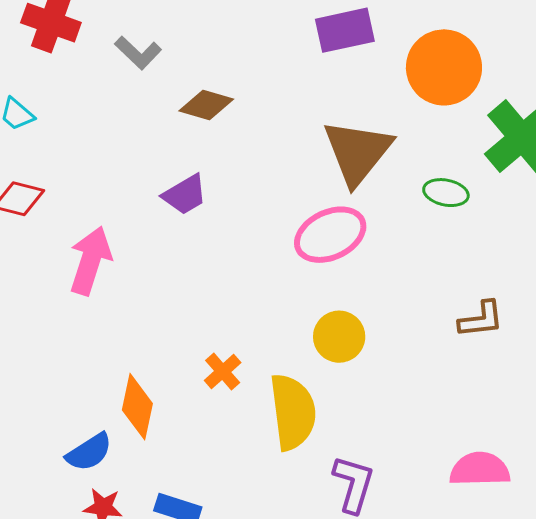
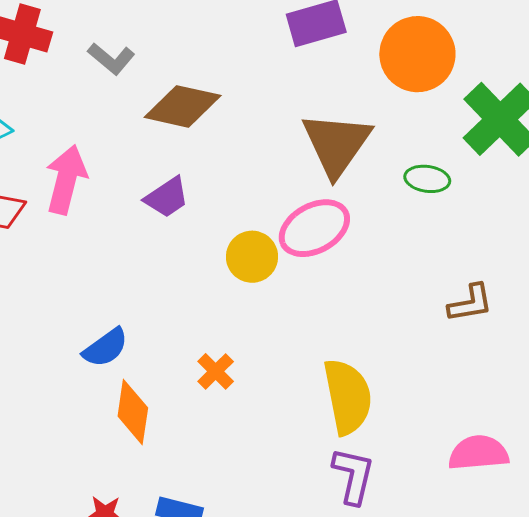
brown diamond: (206, 105) -> (183, 106), size x1.4
pink arrow: (90, 261) -> (66, 180), moved
yellow circle: (339, 337) -> (252, 257), moved
yellow semicircle: (293, 412) -> (348, 397), moved
blue semicircle: (89, 452) -> (106, 348), moved

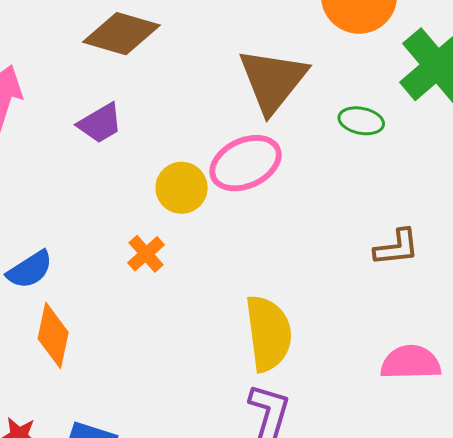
orange cross: (216, 371) -> (146, 254), moved
pink semicircle: (478, 453) -> (411, 362), moved

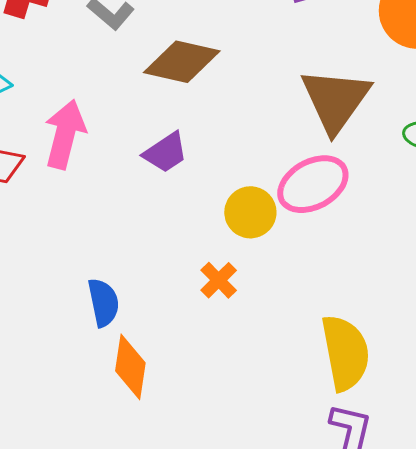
blue semicircle: (30, 270) -> (103, 303), turned -66

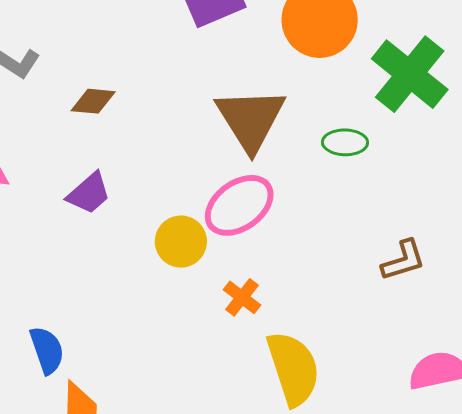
brown diamond: (182, 62) -> (93, 101), size x0.6
orange cross: (219, 280) -> (242, 297), moved

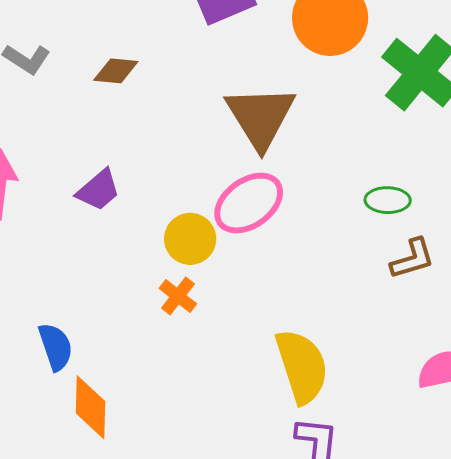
brown diamond: (93, 101) -> (116, 71), moved
green ellipse: (345, 142) -> (388, 200), moved
orange cross: (242, 297) -> (178, 296), moved

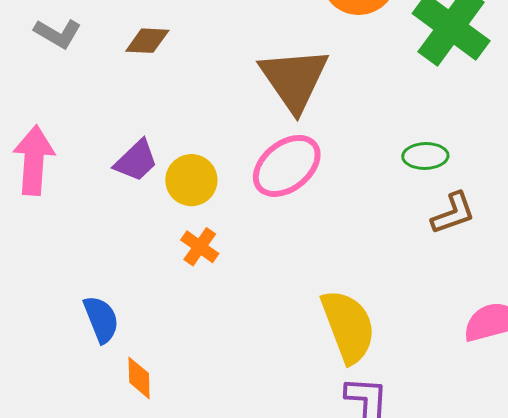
yellow circle: (190, 239) -> (191, 180), moved
orange cross: (178, 296) -> (200, 247), moved
orange diamond: (90, 407) -> (139, 378), size x0.7

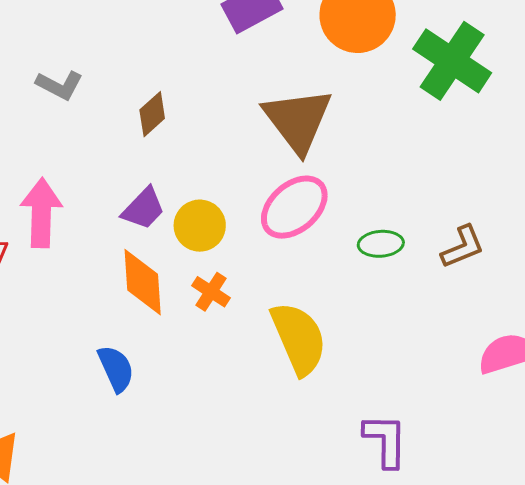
brown diamond: (147, 41) -> (152, 114), moved, turned -42
green ellipse: (425, 156) -> (381, 244), moved
yellow semicircle: (348, 326) -> (299, 338), moved
orange diamond: (139, 378) -> (143, 282), moved, size x1.6

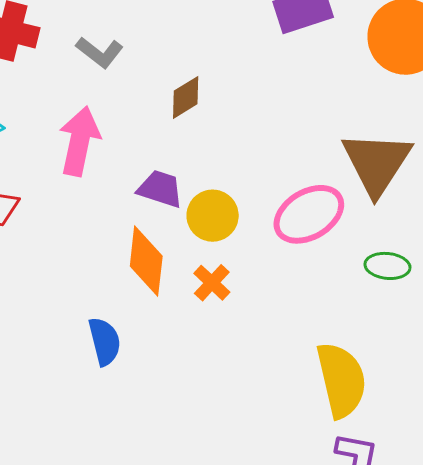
brown triangle: (298, 120) -> (377, 163), moved
purple trapezoid: (144, 209) -> (160, 189), turned -126
pink arrow: (41, 213) -> (79, 141), moved
yellow semicircle: (299, 338) -> (341, 380), moved

